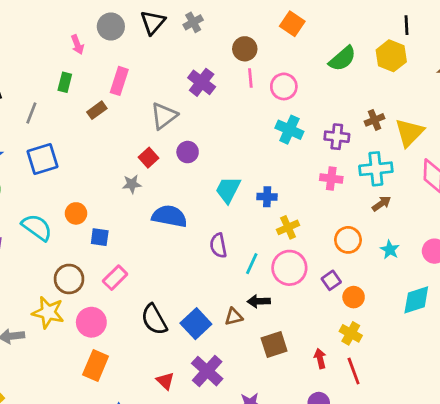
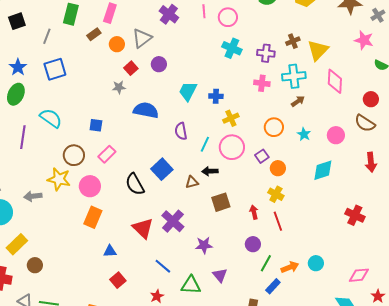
green rectangle: (65, 82) -> (71, 14), size x1.5
orange circle: (76, 213) -> (117, 44), moved
blue square: (196, 324) -> (162, 169), moved
red triangle: (165, 381) -> (143, 228), size x1.6

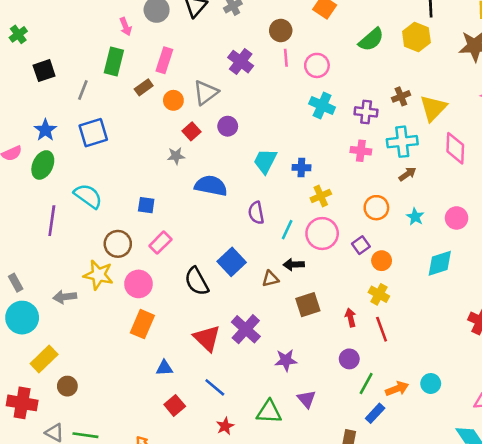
blue line: (163, 266) -> (215, 387), moved

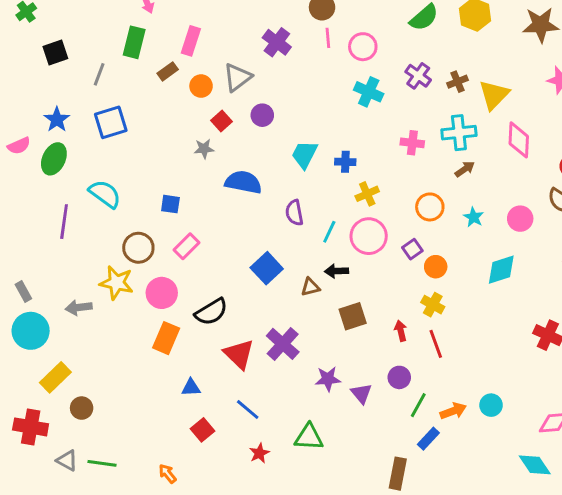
purple cross: (366, 112) -> (418, 76), moved, turned 30
black semicircle: (197, 281) -> (211, 312), moved, turned -92
purple triangle: (307, 399) -> (361, 393), moved

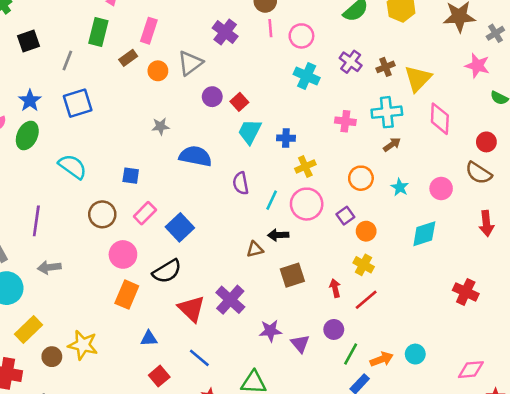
red square: (221, 121) -> (239, 102), moved
purple line: (64, 222) -> (36, 221), moved
blue square: (267, 268) -> (180, 227), moved
yellow star: (117, 283) -> (83, 345), moved
red line: (436, 344) -> (366, 300), turned 70

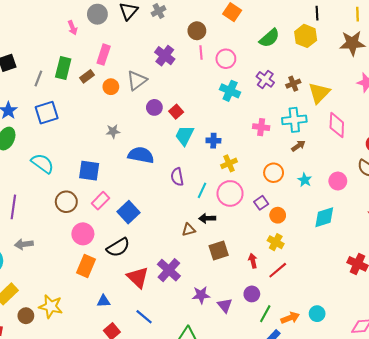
green rectangle: (98, 32) -> (63, 68), moved
blue square: (131, 176) -> (89, 171), size x1.5

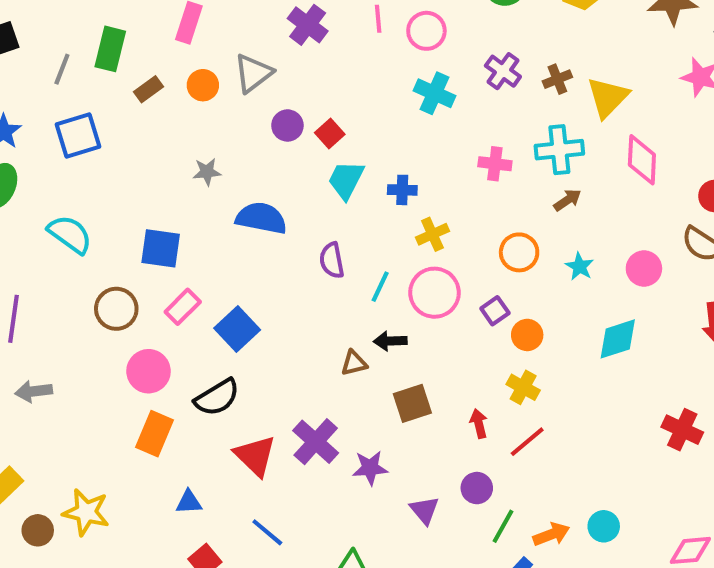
brown rectangle: (87, 76) -> (149, 89), moved
purple star: (201, 295) -> (370, 468), moved

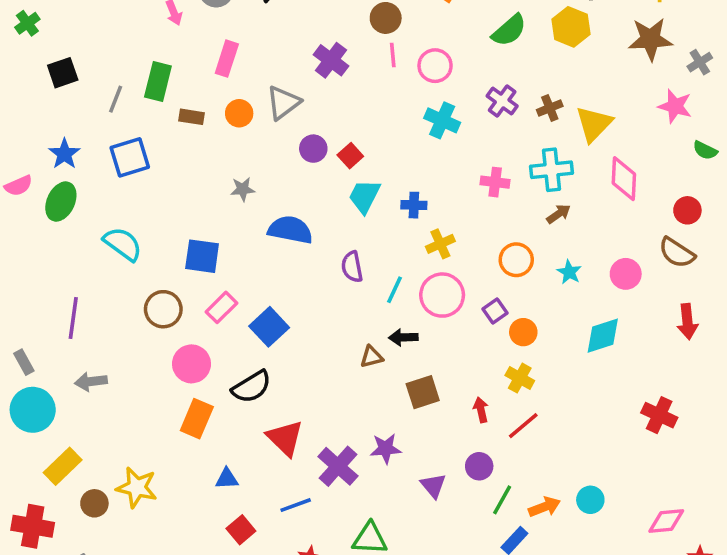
brown rectangle: (149, 89) -> (191, 117), turned 45
purple cross: (316, 442) -> (338, 466), moved
blue line: (267, 532) -> (296, 505), turned -60

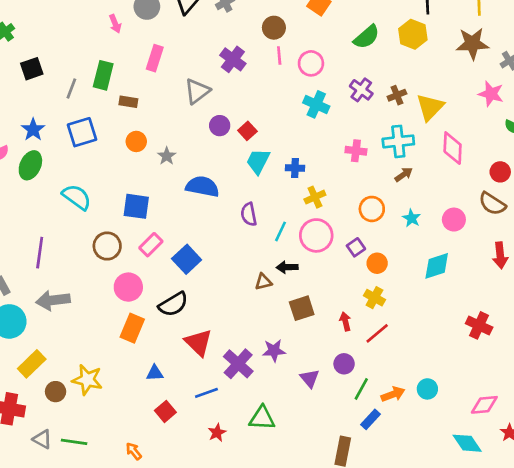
orange circle: (239, 113) -> (136, 141), moved
gray star: (243, 189) -> (167, 156), turned -30
gray arrow: (91, 382) -> (53, 300), size x1.4

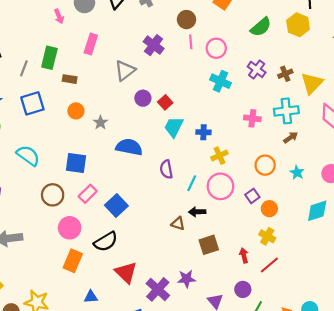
brown triangle: (263, 282) -> (178, 224), turned 32

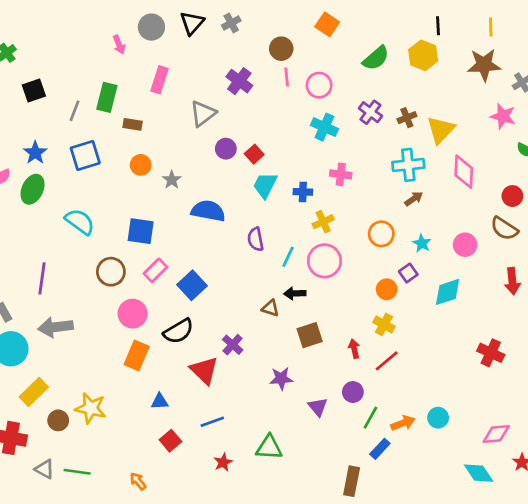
pink cross: (252, 118) -> (341, 174), moved
purple square: (252, 196) -> (408, 273), moved
purple cross: (158, 289) -> (233, 345), moved, size x0.7

